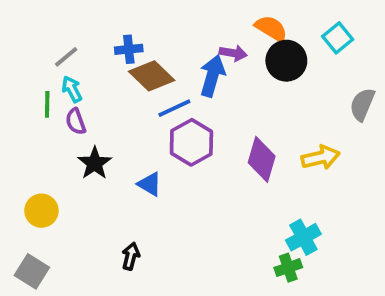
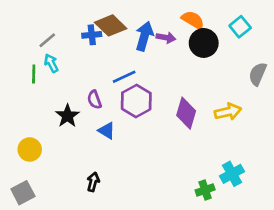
brown diamond: (152, 76) -> (111, 25), moved
blue arrow: (212, 76) -> (144, 36), moved
purple semicircle: (76, 121) -> (94, 100), moved
cyan cross: (303, 237) -> (232, 174), moved
gray square: (32, 271) -> (23, 193), turned 30

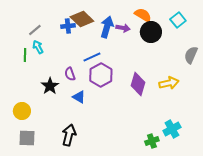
black arrow: (93, 182) -> (69, 135), size x1.5
gray square: (23, 193) -> (27, 138), moved, turned 30

